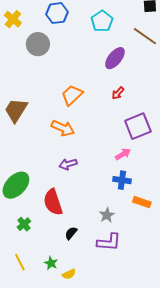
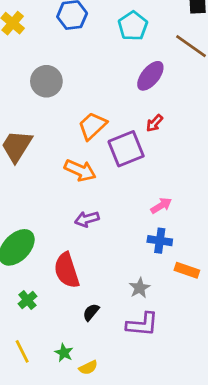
gray circle: (38, 44) -> (46, 81), moved
purple square: (138, 126) -> (126, 149), moved

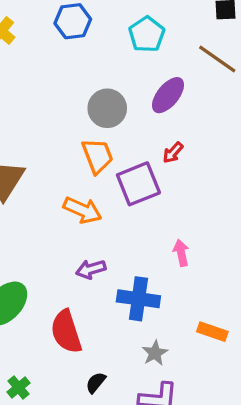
gray circle: (46, 81) -> (107, 108), moved
orange trapezoid: (92, 126) -> (97, 156), turned 112
pink arrow: (161, 206) -> (181, 253), turned -70
blue cross: (160, 241) -> (138, 299), moved, size x1.4
green cross: (27, 300) -> (19, 388), moved

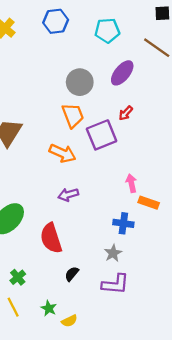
cyan pentagon: (147, 34) -> (107, 30), turned 30
blue cross: (138, 299) -> (123, 223), moved, size x0.7
orange rectangle: (212, 332) -> (149, 203), moved

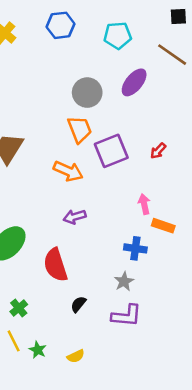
red arrow: (126, 113) -> (158, 151), moved
green star: (49, 308) -> (38, 350), moved

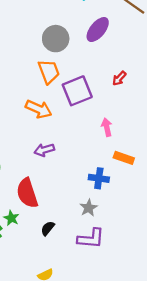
red arrow: (158, 151) -> (119, 78), moved
pink arrow: (144, 204) -> (107, 127), moved
green star: (38, 350) -> (11, 218), moved

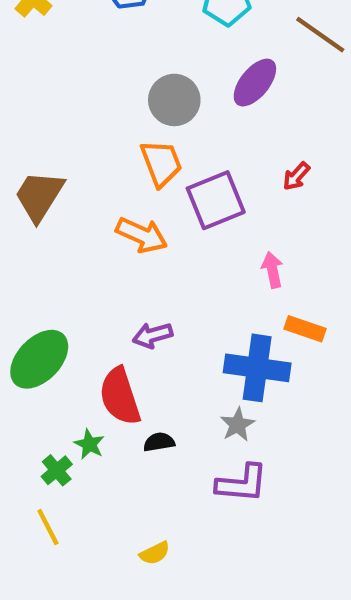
purple arrow: (44, 150) -> (153, 335), moved
blue cross: (99, 178) -> (257, 368), size x1.6
black semicircle: (48, 228) -> (159, 442), moved, turned 42

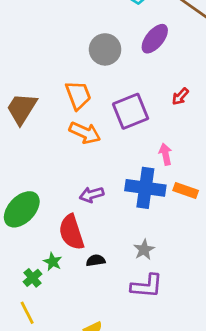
orange trapezoid: (161, 163) -> (78, 95), moved
blue cross: (257, 368) -> (145, 188), moved

